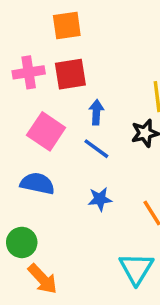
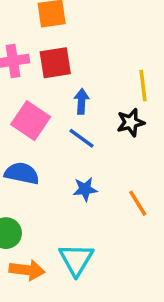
cyan triangle: (136, 269) -> (76, 259), moved
orange arrow: (43, 279) -> (27, 270), turned -40

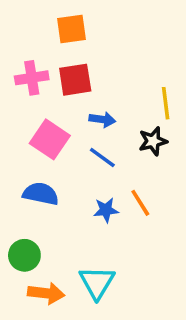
blue arrow: (82, 101) -> (102, 119), turned 95
orange line: (138, 203) -> (140, 203), moved

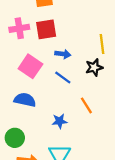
blue star: (106, 210) -> (60, 121), moved

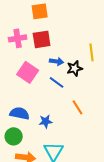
black star: (94, 67) -> (75, 68), moved
blue semicircle: (25, 100) -> (20, 113), moved
blue star: (60, 121) -> (46, 121), moved

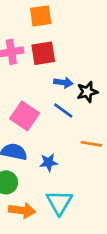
pink square: (28, 72) -> (25, 116), moved
orange line: (78, 107) -> (91, 144), turned -49

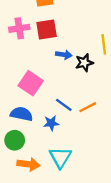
blue line: (63, 110) -> (64, 105), moved
orange line: (91, 144) -> (88, 107), turned -36

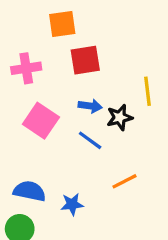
red square: (47, 29) -> (85, 60), moved
pink square: (31, 83) -> (41, 121), moved
blue line: (64, 105) -> (90, 140), moved

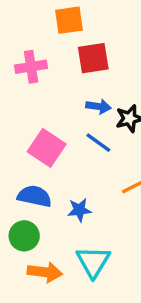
pink square: (41, 121) -> (47, 148), moved

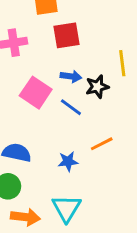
pink square: (47, 148) -> (36, 93), moved
blue star: (79, 210) -> (68, 161), moved

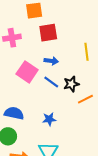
black star: (97, 87) -> (71, 84), moved
orange line: (102, 144) -> (85, 99), moved

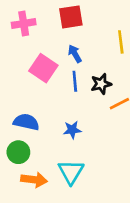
blue arrow: (51, 61) -> (75, 54), turned -128
blue line: (51, 82) -> (75, 81), turned 49

